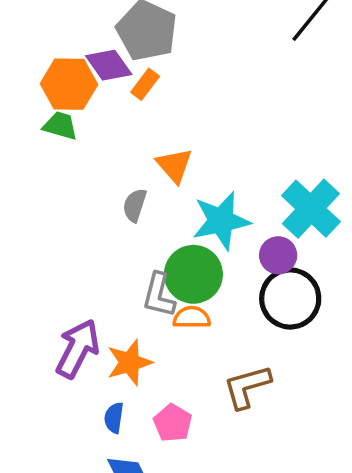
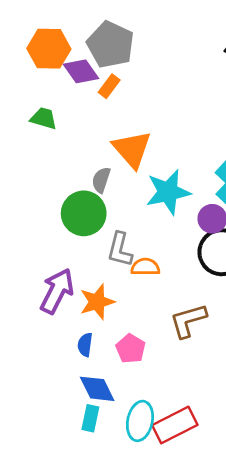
orange hexagon: (69, 84) -> (49, 49), moved
orange triangle: (174, 165) -> (132, 149), size x1.4
green circle: (193, 274) -> (84, 213), moved

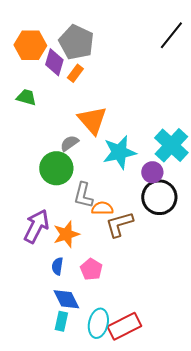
purple diamond: (81, 71) -> (54, 62), turned 52
gray semicircle: (101, 180) -> (69, 143), turned 36
brown L-shape: (188, 321) -> (119, 224), moved

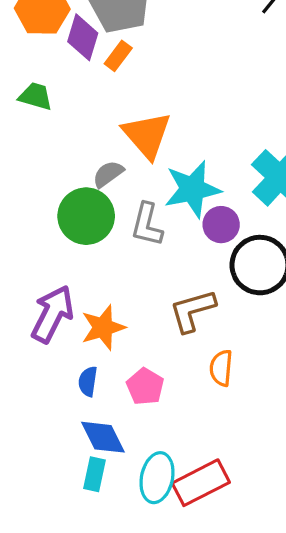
purple circle: (152, 172) -> (221, 225), moved
gray L-shape: (83, 195) -> (147, 225), moved
orange semicircle: (102, 208) -> (221, 368), moved, turned -85

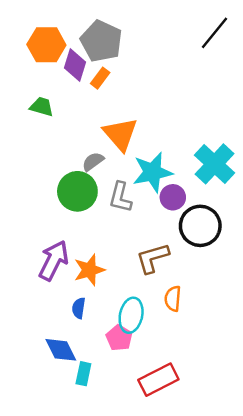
pink pentagon: (145, 387) -> (119, 338), moved
blue diamond: (103, 437) -> (61, 350), moved
cyan ellipse: (157, 478) -> (131, 315), moved

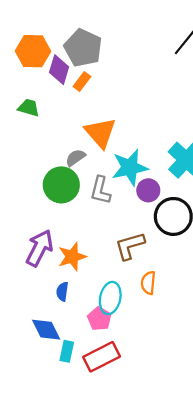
red rectangle: (158, 380) -> (102, 357), moved

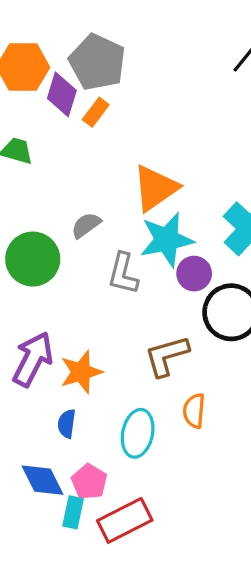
orange triangle: (100, 133) -> (155, 188), moved, turned 36
green circle: (61, 185) -> (33, 259), moved
pink pentagon: (99, 319) -> (89, 482), moved

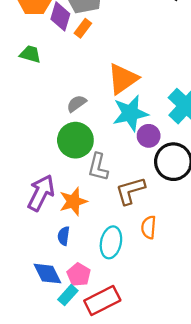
green circle: (33, 259) -> (75, 140), moved
gray L-shape: (123, 274) -> (98, 167), moved
cyan rectangle: (73, 512) -> (68, 295), turned 30

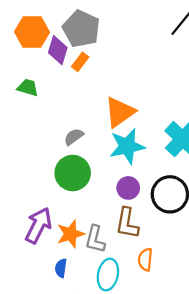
purple circle: (149, 136) -> (128, 188), moved
gray L-shape: (98, 167) -> (95, 239), moved
brown L-shape: (130, 191) -> (127, 223), turned -64

